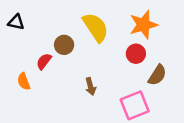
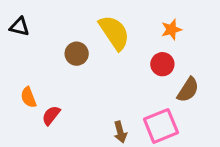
orange star: (143, 25) -> (171, 30), size x0.6
red semicircle: (44, 61) -> (51, 115), moved
brown arrow: (91, 86) -> (120, 132), moved

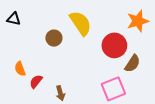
orange star: (171, 30) -> (138, 21), moved, size x1.5
red circle: (162, 64) -> (114, 45), size x1.5
brown arrow: (120, 132) -> (60, 93), moved

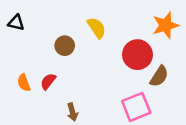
yellow semicircle: (80, 23) -> (97, 28), size x0.7
red semicircle: (36, 82) -> (48, 81), moved

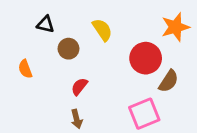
black triangle: (16, 23) -> (46, 24), moved
red semicircle: (48, 81) -> (79, 87), moved
orange semicircle: (24, 83) -> (25, 69), moved

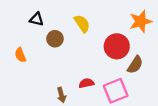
red semicircle: (79, 87) -> (86, 83), moved, turned 40

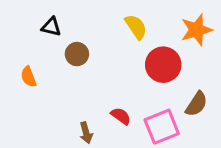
yellow semicircle: (82, 24) -> (136, 27), moved
brown semicircle: (135, 65) -> (196, 104), moved
red semicircle: (86, 83) -> (121, 116), turned 48

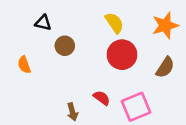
red circle: (163, 65) -> (122, 55), moved
brown semicircle: (196, 104) -> (165, 67), moved

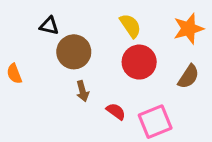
brown circle: (65, 46) -> (74, 52), size x1.5
orange semicircle: (24, 65) -> (14, 74), moved
brown arrow: (72, 112) -> (83, 91), moved

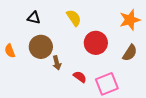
yellow semicircle: (130, 26) -> (74, 18), moved
brown circle: (74, 52) -> (41, 47), moved

